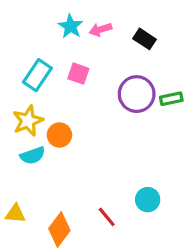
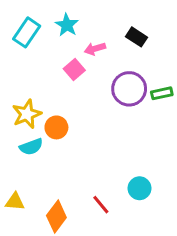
pink arrow: (100, 29) -> (95, 49), moved
pink square: (78, 74) -> (74, 70), turned 30
cyan rectangle: (37, 75) -> (27, 32), moved

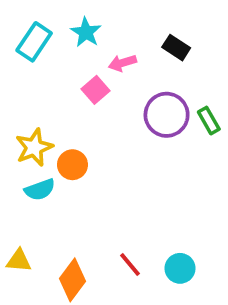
green rectangle: (162, 93) -> (209, 121), turned 72
cyan circle: (140, 188) -> (180, 268), moved

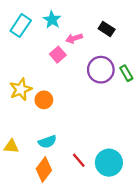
cyan semicircle: (40, 190) -> (47, 142), moved
yellow triangle: (19, 261) -> (11, 146), moved
cyan circle: (180, 268) -> (109, 163), size x1.5

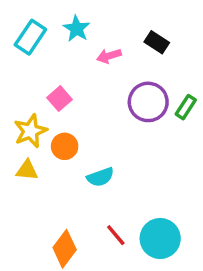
pink square: (58, 55) -> (59, 99), moved
green rectangle: (126, 73) -> (186, 107), turned 63
cyan semicircle: (47, 142) -> (100, 177), moved
yellow triangle: (11, 146) -> (27, 170), moved

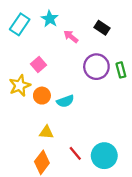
pink arrow: (109, 56) -> (71, 37), turned 56
green rectangle: (186, 107) -> (121, 70), turned -48
yellow triangle: (27, 170) -> (46, 132), moved
cyan semicircle: (100, 177) -> (65, 101), moved

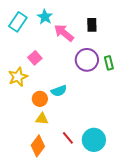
black rectangle: (102, 28) -> (92, 25), turned 56
pink arrow: (71, 37) -> (64, 33), size x1.5
orange circle: (42, 96) -> (40, 99), moved

